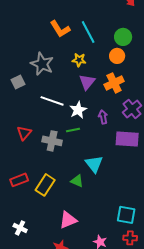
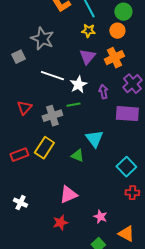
yellow star: (79, 60) -> (88, 31), moved
gray cross: (52, 141) -> (52, 116), turned -30
yellow rectangle: (45, 185) -> (44, 148), moved
cyan square: (126, 215) -> (126, 167), moved, turned 36
red cross: (130, 238) -> (132, 193), moved

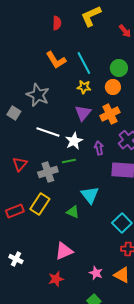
gray square: (18, 57) -> (14, 113), turned -32
orange triangle: (126, 234) -> (122, 275), moved

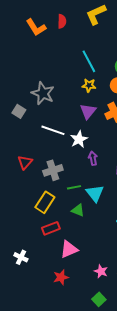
orange L-shape: (56, 60) -> (36, 27), moved
purple arrow: (99, 148) -> (93, 158), moved
green line: (69, 161) -> (74, 187), moved
red rectangle: (15, 211) -> (51, 228), moved

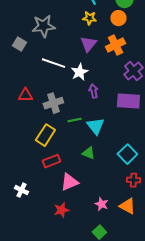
gray star: (43, 93) -> (43, 26), turned -30
red triangle: (25, 162) -> (25, 95), turned 49
green triangle: (78, 210) -> (88, 153), moved

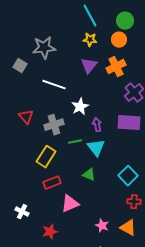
white star: (79, 72) -> (80, 107), moved
purple arrow: (93, 91) -> (97, 125), moved
red triangle: (25, 95) -> (26, 117), turned 49
red star: (61, 210) -> (50, 232), moved

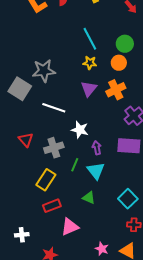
gray square: (20, 66) -> (20, 89), size x1.6
white star: (80, 107) -> (80, 130), turned -30
green line: (75, 142) -> (75, 165), turned -56
white cross: (22, 212) -> (22, 235), turned -32

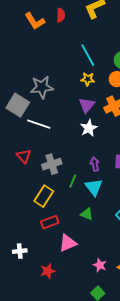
white line: (54, 108) -> (39, 124), moved
white star: (80, 130) -> (89, 128), moved, turned 30

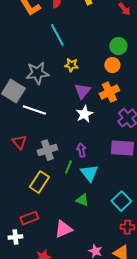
cyan line: (88, 55) -> (57, 35), moved
yellow star: (88, 79) -> (71, 65), moved
purple arrow: (95, 164) -> (81, 150), moved
red rectangle: (50, 222) -> (29, 218), moved

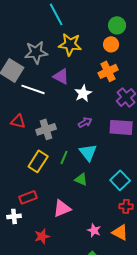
yellow star: (71, 65) -> (70, 44), size x1.6
purple triangle: (82, 91) -> (61, 76), moved, turned -42
red triangle: (19, 142) -> (18, 121), turned -35
purple arrow: (81, 150) -> (85, 122), moved, turned 72
green line: (68, 167) -> (64, 157), moved

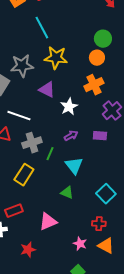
white line: (33, 89) -> (19, 116), moved
purple rectangle: (121, 127) -> (100, 136), moved, size x0.6
green line: (64, 157) -> (50, 154), moved
red cross: (126, 206) -> (99, 224), moved

